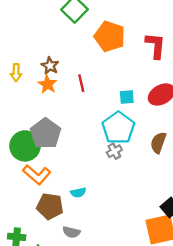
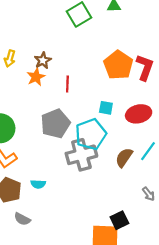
orange pentagon: (110, 36) -> (118, 65), moved
gray pentagon: (46, 133) -> (55, 124), moved
gray cross: (114, 151) -> (81, 155), size x2.0

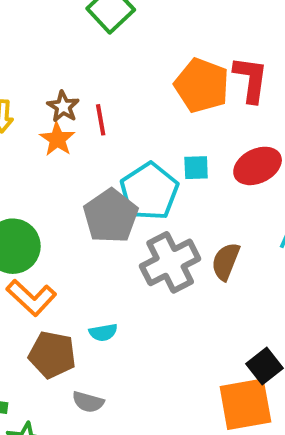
red line: (67, 84) -> (101, 120), moved
cyan pentagon: (91, 134) -> (149, 191), moved
brown semicircle: (124, 158) -> (226, 261), moved

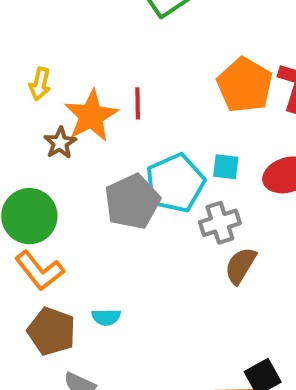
brown star: (63, 107) -> (60, 143), moved
orange star: (57, 139) -> (91, 116), size x1.5
gray cross: (170, 262) -> (220, 223), moved, size x0.7

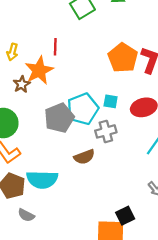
red line: (138, 103) -> (55, 47), moved
brown semicircle: (240, 266) -> (84, 157), moved, turned -144
cyan semicircle: (106, 317) -> (42, 180), size x2.0

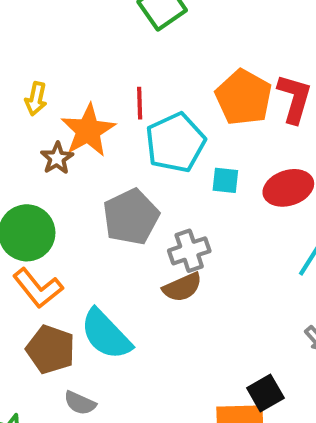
red line: (55, 47) -> (140, 103), moved
cyan pentagon: (83, 109) -> (175, 143), moved
gray cross: (106, 131) -> (189, 251), moved
cyan semicircle: (42, 180) -> (106, 334), turned 48

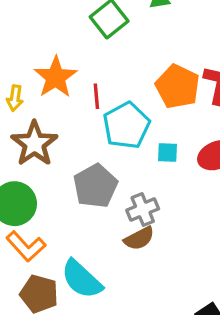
orange star: (88, 130) -> (56, 77), moved
brown star: (57, 158) -> (34, 144), size x1.8

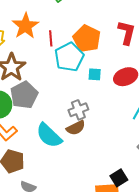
orange pentagon: (178, 86) -> (87, 39), moved
gray pentagon: (95, 186) -> (24, 95), moved
cyan semicircle: (82, 279) -> (49, 135), moved

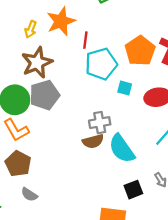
orange pentagon: (87, 39) -> (140, 51), moved
cyan semicircle: (49, 135) -> (122, 149), moved
black square: (119, 178) -> (133, 190), moved

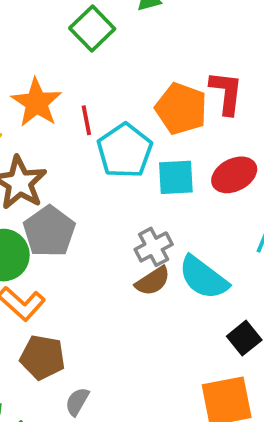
cyan square: (125, 88) -> (176, 177), size x1.5
gray semicircle: (29, 194) -> (77, 402), turned 105

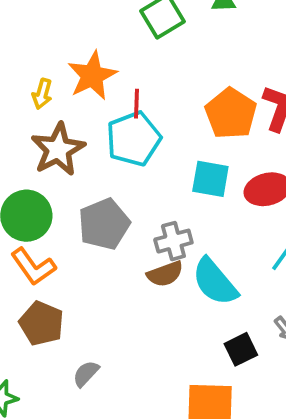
cyan pentagon: (125, 151) -> (134, 139), moved
gray pentagon: (49, 231) -> (104, 224), moved
gray semicircle: (77, 402) -> (86, 374), moved

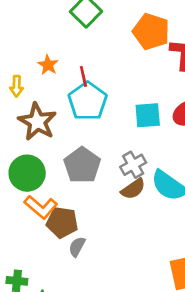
orange star: (92, 76) -> (48, 65), size x0.6
orange pentagon: (231, 113) -> (151, 31), moved
brown pentagon: (42, 323) -> (62, 222), moved
gray semicircle: (86, 374) -> (77, 247), moved

